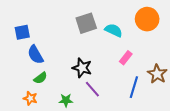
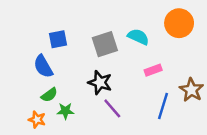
gray square: (86, 23) -> (105, 44), moved
blue square: (22, 32) -> (58, 39), moved
pink rectangle: (126, 58) -> (153, 70), turned 32
green star: (66, 100) -> (65, 111), moved

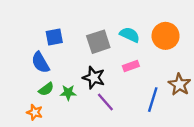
orange circle: (179, 23) -> (166, 36), moved
pink rectangle: (153, 70) -> (131, 66), moved
green star: (65, 111) -> (68, 93), moved

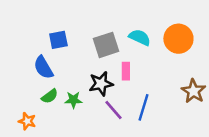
pink rectangle: (131, 66) -> (126, 71), moved, turned -70
black star: (94, 78) -> (101, 84), turned -30
blue line: (153, 100) -> (143, 107), moved
orange star: (35, 112) -> (27, 121), moved

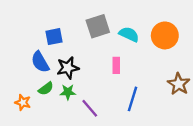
gray square: (106, 45) -> (98, 26), moved
black star: (101, 84) -> (68, 68), moved
purple line: (113, 110) -> (90, 108), moved
orange star: (27, 121) -> (23, 102), moved

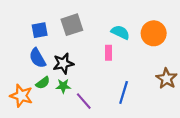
gray square: (98, 26) -> (72, 25), moved
blue square: (54, 37) -> (40, 30), moved
pink rectangle: (116, 65) -> (108, 53), moved
orange star: (23, 102) -> (21, 96), size x1.5

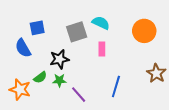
gray square: (72, 25) -> (77, 32), moved
cyan semicircle: (120, 32) -> (101, 23), moved
blue semicircle: (37, 58) -> (23, 48), moved

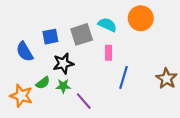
blue square: (37, 28) -> (50, 37), moved
orange circle: (144, 31) -> (141, 18), moved
blue line: (116, 86) -> (124, 77), moved

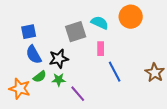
blue square: (50, 37) -> (29, 32), moved
blue semicircle: (25, 52) -> (34, 55), moved
blue line: (124, 77) -> (115, 72), turned -45

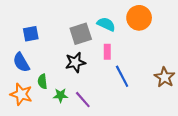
blue semicircle: (34, 55) -> (21, 62), moved
black star: (59, 59) -> (75, 62), moved
green semicircle: (40, 77) -> (42, 82), turned 120
green star: (59, 80) -> (61, 95), moved

